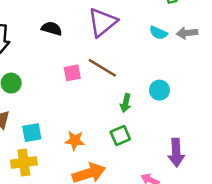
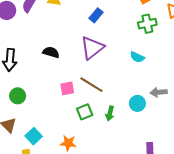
gray arrow: (187, 33) -> (159, 92), moved
cyan square: (32, 133) -> (34, 136), turned -35
green square: (120, 136) -> (85, 112), moved

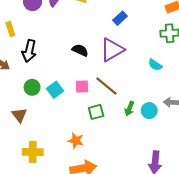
black semicircle: (51, 52) -> (80, 50), moved
green arrow: (110, 113) -> (129, 109), moved
cyan square: (34, 136) -> (55, 90), moved

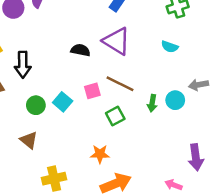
purple triangle: (112, 50) -> (117, 41), turned -45

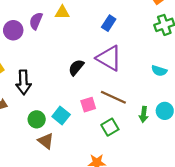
cyan semicircle: (170, 47) -> (159, 71), moved
black semicircle: (80, 50) -> (76, 67), turned -60
brown triangle: (29, 140) -> (46, 141), moved

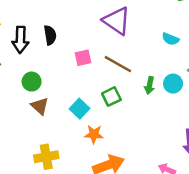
black semicircle: (76, 67) -> (50, 35), moved, turned 126
pink square: (88, 105) -> (83, 58), moved
cyan square: (61, 116) -> (80, 109), moved

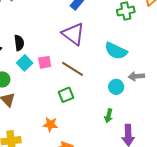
cyan semicircle: (170, 39) -> (116, 51), size x1.6
green arrow: (150, 85) -> (109, 116), moved
cyan square: (80, 109) -> (25, 63), moved

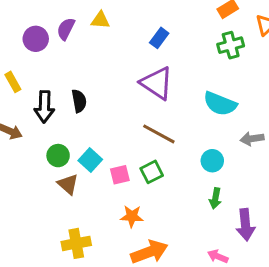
pink square: (45, 62) -> (120, 175), moved
cyan square: (25, 63) -> (90, 160), moved
cyan circle: (116, 87) -> (212, 161), moved

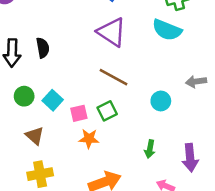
cyan semicircle: (220, 104) -> (167, 30), moved
brown triangle: (68, 184) -> (35, 136), moved
green arrow: (215, 198) -> (150, 149), moved
orange star: (132, 216) -> (89, 139), moved

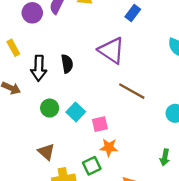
purple triangle: (112, 32) -> (112, 50), moved
green square: (107, 111) -> (92, 166), moved
brown triangle: (35, 136) -> (46, 152), moved

